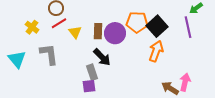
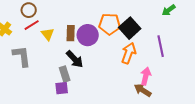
purple line: (188, 27) -> (161, 46), moved
pink arrow: (185, 82) -> (146, 76), moved

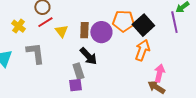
purple line: (161, 46) -> (174, 22), moved

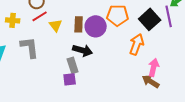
black square: (143, 25) -> (150, 19), moved
yellow cross: (18, 26) -> (13, 20), turned -32
black arrow: (88, 56) -> (83, 50), turned -30

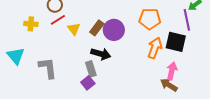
orange pentagon: (118, 15) -> (150, 19), moved
black square: (150, 19) -> (176, 42), moved, turned -35
brown rectangle: (79, 24) -> (97, 28), turned 35
gray L-shape: (30, 47) -> (48, 68), moved
purple square: (70, 79) -> (88, 83), turned -32

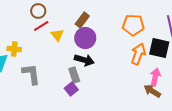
yellow cross: (31, 24) -> (14, 49), moved
brown rectangle: (97, 28) -> (82, 20), moved
purple circle: (114, 30) -> (85, 38), moved

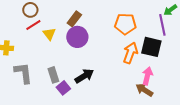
black arrow: (84, 60) -> (84, 76), moved, turned -48
gray rectangle: (74, 75) -> (53, 75), moved

